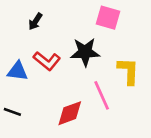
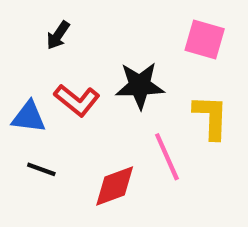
pink square: (108, 18) -> (205, 39), moved
black line: (12, 112) -> (41, 169), moved

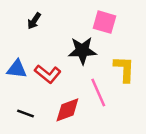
pink square: (205, 39) -> (104, 22), moved
red L-shape: (77, 100) -> (48, 74), moved
black line: (41, 169) -> (25, 113), moved

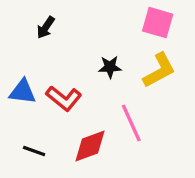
pink square: (104, 22) -> (158, 23), moved
black star: (82, 51) -> (110, 67), size x0.6
yellow L-shape: (124, 69) -> (159, 70), moved, turned 60

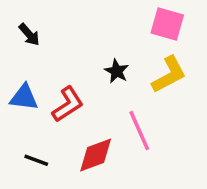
black arrow: (46, 27) -> (29, 35), moved, turned -75
black star: (110, 67) -> (117, 71), turned 30
red L-shape: (64, 98) -> (68, 104), turned -72

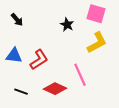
black star: (117, 71) -> (67, 25), moved
red diamond: (96, 155) -> (55, 89), turned 45

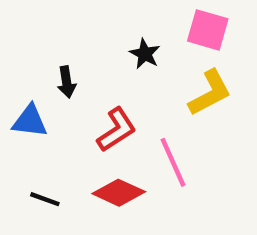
black arrow: (17, 20) -> (67, 82), moved, turned 32
red L-shape: (39, 60) -> (117, 130), moved

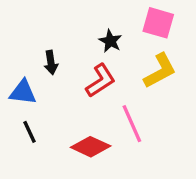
red L-shape: (117, 130) -> (100, 81), moved
black line: (45, 199) -> (29, 132), moved, turned 45

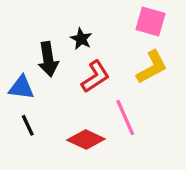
black star: (110, 41) -> (81, 39), moved
black arrow: (51, 62) -> (48, 59), size x1.5

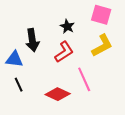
black star: (81, 39) -> (67, 26), moved

